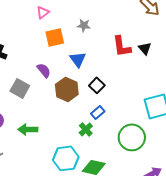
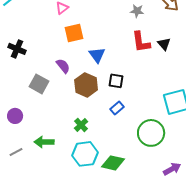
gray star: (84, 25) -> (137, 11), moved
black square: (97, 85) -> (116, 81), turned -35
green arrow: (28, 129) -> (44, 142), moved
green cross: (86, 129) -> (81, 125), moved

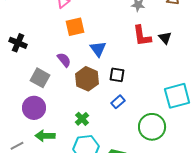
purple circle: (15, 116) -> (34, 108), moved, size x1.5

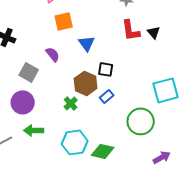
brown hexagon: (87, 79) -> (86, 83), moved
green cross: (82, 119) -> (71, 103), moved

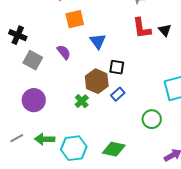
gray square: (29, 72) -> (33, 60), moved
green circle: (141, 121) -> (152, 119), size x0.7
green arrow: (34, 130) -> (45, 139), moved
cyan hexagon: (75, 142) -> (74, 148), moved

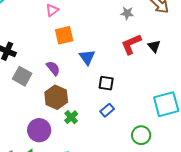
red L-shape: (142, 28) -> (131, 44), turned 75
brown hexagon: (97, 81) -> (56, 97), moved
purple circle: (34, 100) -> (39, 130), moved

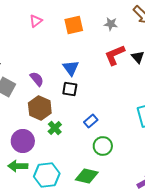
orange square: (64, 35) -> (74, 25), moved
black square: (106, 83) -> (70, 89), moved
green circle: (141, 135) -> (103, 146), moved

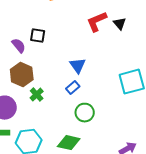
blue triangle: (71, 68) -> (78, 66), moved
black square: (70, 89) -> (38, 36), moved

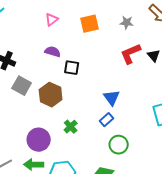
purple semicircle: (19, 46) -> (53, 52), moved, turned -35
brown hexagon: (22, 75) -> (51, 95), moved

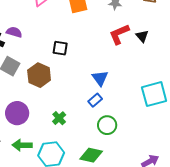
purple semicircle: (53, 52) -> (14, 32), moved
green cross: (71, 127) -> (59, 118), moved
purple circle: (39, 140) -> (17, 113), moved

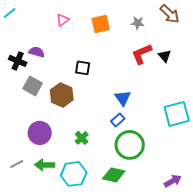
green circle: (107, 125) -> (130, 145), size x1.5

